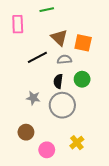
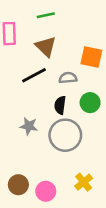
brown triangle: (59, 38) -> (46, 47), moved
brown circle: (26, 132) -> (18, 185), moved

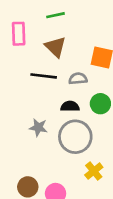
black line: (34, 75) -> (44, 76), turned 35
black semicircle: (60, 105) -> (70, 106), turned 84
yellow cross: (84, 182) -> (94, 171), moved

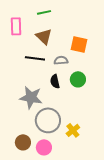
black semicircle: (70, 106) -> (55, 81), turned -104
gray star: (38, 127) -> (31, 97), size x1.6
gray circle: (75, 137) -> (48, 120), moved

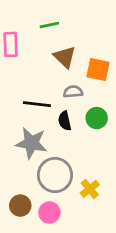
brown triangle: (44, 36) -> (65, 57), moved
black line: (35, 58) -> (37, 104), moved

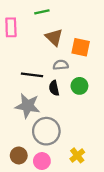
yellow cross: (90, 189) -> (77, 155), moved

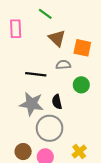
green line: (42, 12) -> (45, 14), turned 48
black semicircle: (54, 88) -> (57, 102), moved

